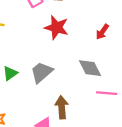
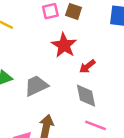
red arrow: (102, 32) -> (87, 66), moved

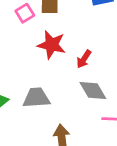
gray trapezoid: (36, 86) -> (36, 98), turned 40

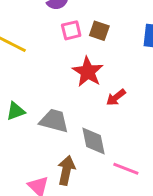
gray diamond: (93, 91) -> (94, 141), moved

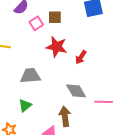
green triangle: (16, 111) -> (25, 105), moved
gray trapezoid: (54, 121) -> (30, 76), moved

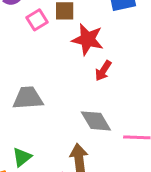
red star: (57, 47) -> (88, 39), moved
green triangle: (25, 105) -> (22, 157), moved

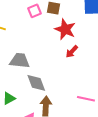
gray diamond: (96, 121) -> (36, 83), moved

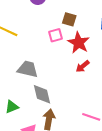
pink square: (34, 11) -> (55, 35), moved

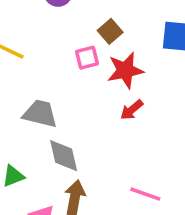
brown square: (69, 19) -> (110, 31), turned 32
red star: (79, 43) -> (125, 70), turned 30

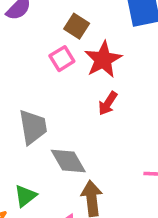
red arrow: (132, 110) -> (108, 103), moved
gray trapezoid: (40, 114) -> (33, 127), turned 84

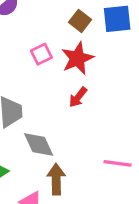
brown square: (77, 26) -> (80, 21), moved

